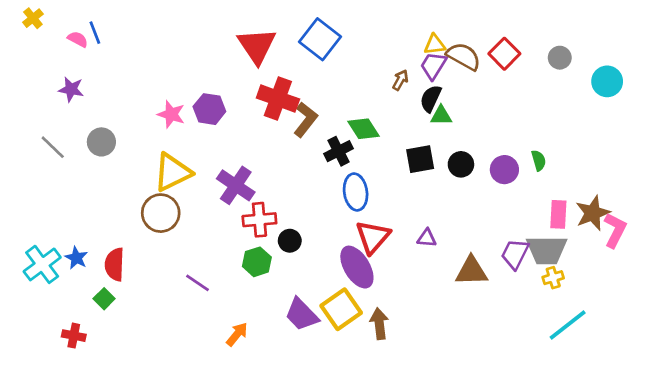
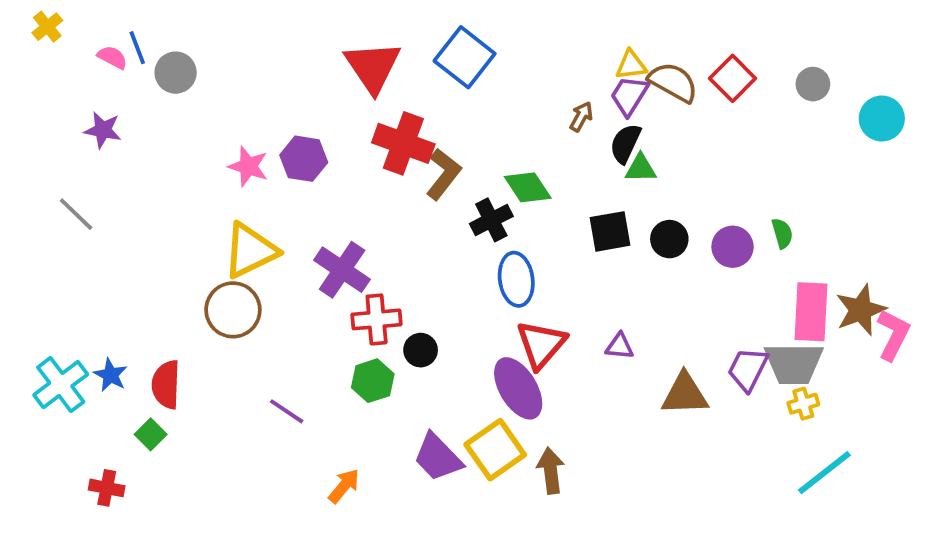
gray circle: (101, 142) -> (176, 73), moved
pink rectangle: (558, 214) -> (811, 312), size x1.4

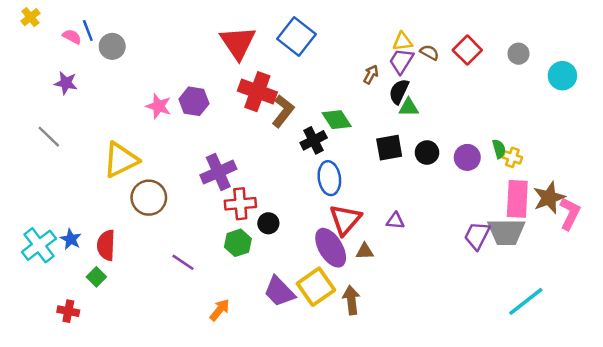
brown semicircle: (673, 82) -> (429, 52), size x0.6
yellow triangle: (250, 251) -> (121, 160), moved
purple cross: (342, 270) -> (218, 172), turned 32
brown triangle: (685, 394) -> (365, 251), moved, size x0.6
yellow cross: (803, 404) -> (512, 157), moved, turned 36

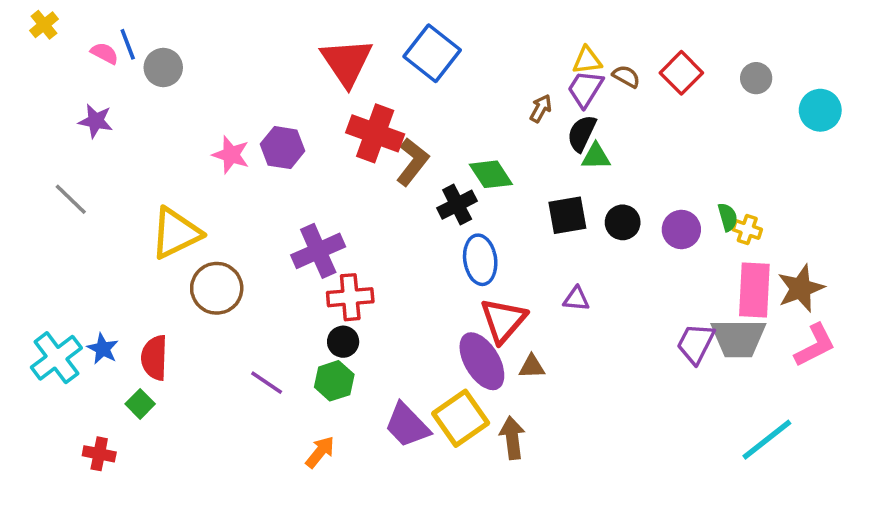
pink L-shape: (570, 214) -> (815, 345), moved, turned 36
purple triangle: (395, 221) -> (576, 299), moved
black circle: (268, 223) -> (343, 342), moved
green hexagon: (238, 243) -> (334, 381), moved

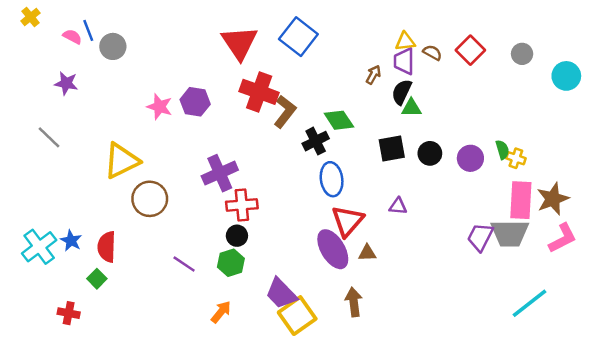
purple trapezoid: (585, 89) -> (404, 61), turned -32
yellow square: (461, 418) -> (297, 316), moved

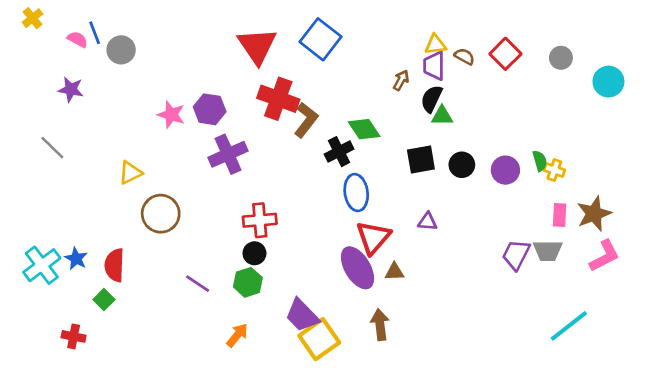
yellow triangle: (121, 161) -> (130, 173), size x0.6
purple cross: (220, 173) -> (228, 154), moved
pink rectangle: (521, 200) -> (560, 215), size x0.6
gray trapezoid: (510, 233) -> (548, 251), size x0.7

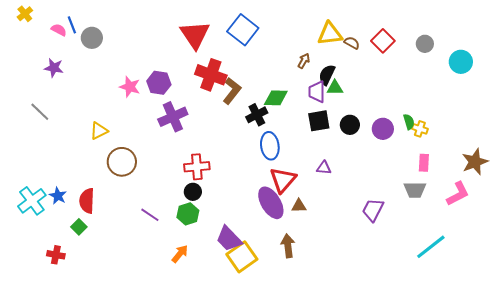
yellow triangle: (435, 45) -> (330, 34), size x1.5
purple trapezoid: (434, 66) -> (317, 92), moved
green diamond: (364, 129) -> (276, 98), turned -55
brown star: (594, 214) -> (475, 162), moved
purple trapezoid: (516, 255) -> (373, 210), moved

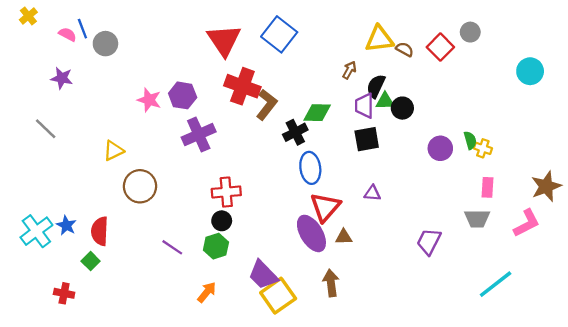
gray circle: (425, 44) -> (470, 32), moved
black circle: (350, 125) -> (402, 108), moved

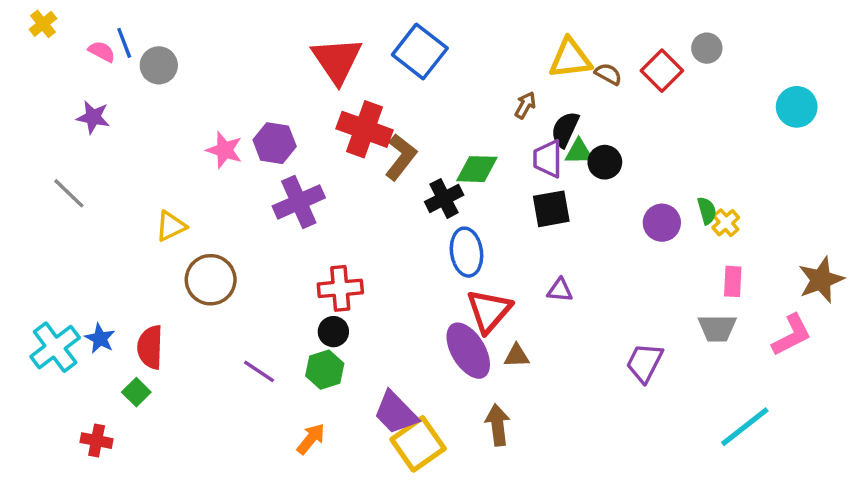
yellow cross: (483, 148) -> (726, 223), turned 30

